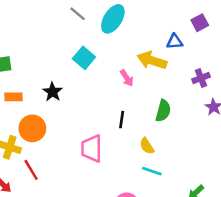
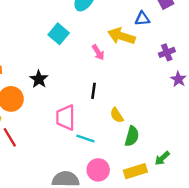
black star: (52, 92) -> (39, 79), moved
green semicircle: (163, 111) -> (132, 136), moved
cyan line: (152, 171) -> (85, 138), moved

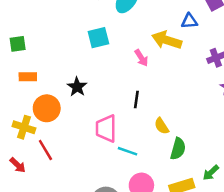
cyan square: (59, 34) -> (98, 38), turned 36

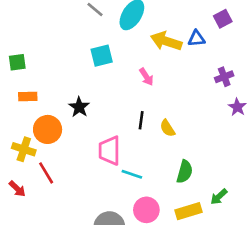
yellow arrow: (167, 40) -> (166, 41), moved
yellow semicircle: (162, 126) -> (167, 128), moved

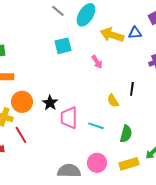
black star: (79, 107) -> (50, 103), moved
black line: (141, 120) -> (132, 89), moved
cyan line: (132, 174) -> (96, 126), moved

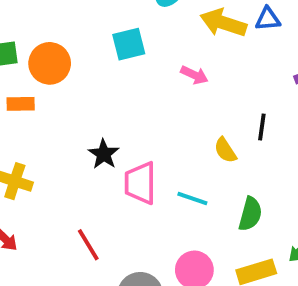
pink arrow: (97, 62) -> (194, 75), turned -32
orange circle: (22, 102) -> (50, 63), moved
red line: (21, 135) -> (88, 245), moved

